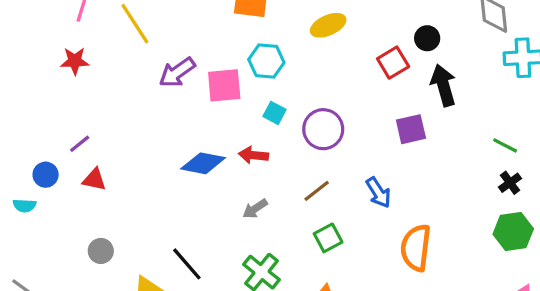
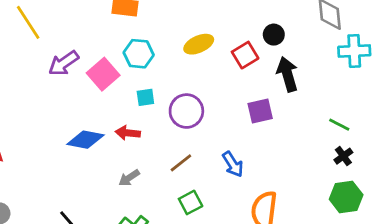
yellow ellipse: (328, 25) -> (199, 44), moved
pink square: (224, 85) -> (103, 74), turned -36
cyan square: (275, 113) -> (145, 97), turned -36

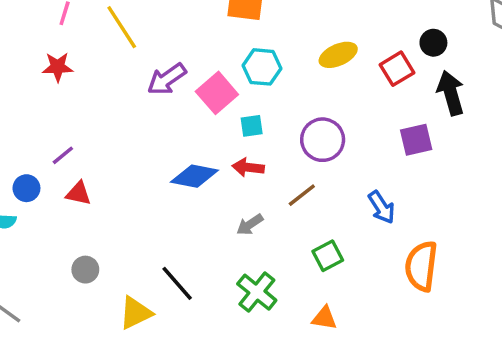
cyan square: (145, 97) -> (252, 126), moved
brown line: (181, 163) -> (302, 195), moved

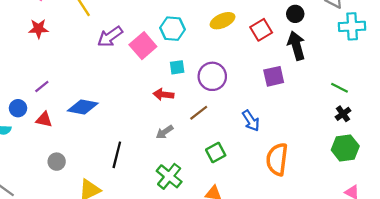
black circle: (433, 43) -> (295, 14), moved
cyan square: (252, 126) -> (177, 67), moved
blue diamond: (194, 176) -> (83, 107), moved
red triangle: (78, 193) -> (44, 120), moved
black line: (177, 283) -> (117, 155), moved, turned 55

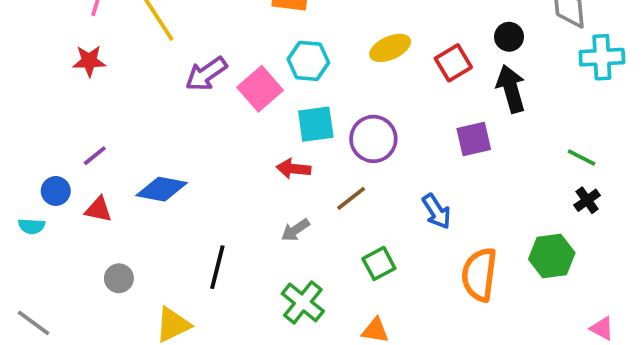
cyan square: (177, 67) -> (316, 124), size x1.5
green hexagon: (345, 148) -> (552, 256), moved

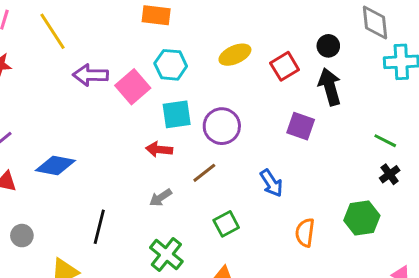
purple arrow: (206, 74) -> (90, 75), turned 36
purple square: (474, 139) -> (301, 126), turned 32
orange semicircle: (479, 275) -> (305, 233), size x0.7

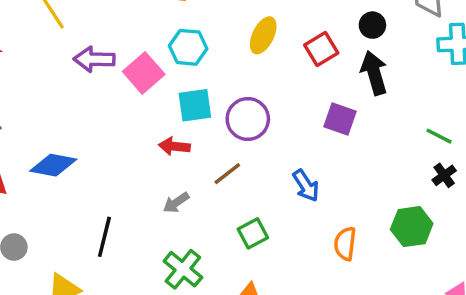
yellow ellipse: (235, 55) -> (263, 35), turned -40

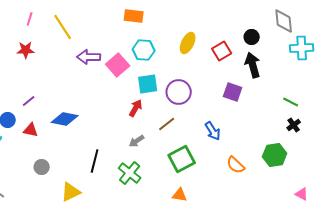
red arrow: (174, 146) -> (136, 108), turned 114
green square: (253, 233) -> (182, 159), size x1.5
orange semicircle: (345, 244) -> (236, 165), turned -54
green cross: (183, 269) -> (130, 173), moved

